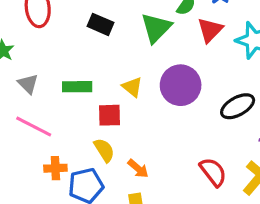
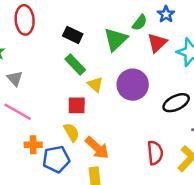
green rectangle: (77, 87) -> (75, 65), moved, turned 45
orange arrow: (138, 169) -> (97, 148), size x1.5
red semicircle: (213, 172) -> (155, 153), turned 30

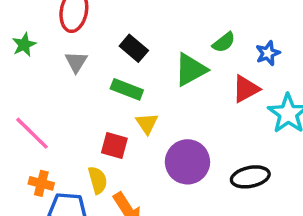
green semicircle: (140, 23) -> (224, 42), moved
green rectangle: (75, 65) -> (127, 89), turned -40
gray triangle: (15, 79) -> (76, 62), moved
purple circle: (133, 85) -> (187, 162), moved

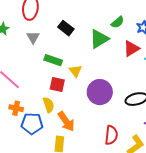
green rectangle: (127, 89) -> (53, 60), moved

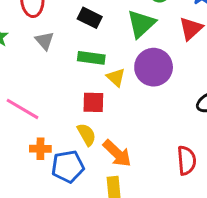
green rectangle: (53, 60) -> (91, 58), moved
purple circle: (100, 92) -> (154, 67), moved

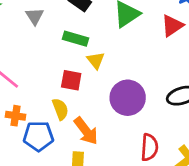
purple circle: (154, 67) -> (128, 98), moved

